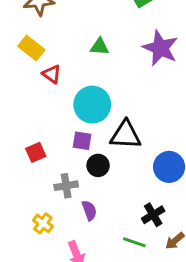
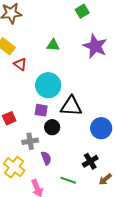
yellow cross: (43, 223) -> (14, 167), size x1.5
green line: (134, 242) -> (68, 180), moved

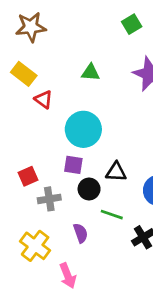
black triangle: (71, 106) -> (116, 172), moved, size x0.7
gray cross: (30, 141) -> (49, 199), moved
green line: (68, 180) -> (112, 215), moved

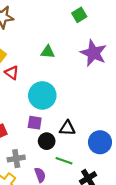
gray cross: (49, 199) -> (16, 159), moved

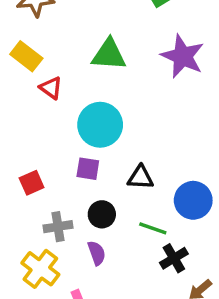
green triangle: (48, 52) -> (109, 55), size x1.5
black circle: (47, 141) -> (102, 214), moved
green line: (64, 161) -> (153, 228), moved

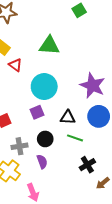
purple star: (183, 56) -> (92, 86), moved
purple square: (88, 169) -> (37, 112), turned -32
blue circle: (193, 200) -> (99, 116), moved
green line: (153, 228) -> (75, 138), moved

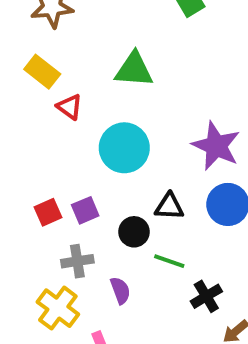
purple square: (37, 112) -> (85, 210), moved
green line: (75, 138) -> (169, 261), moved
black circle: (45, 139) -> (134, 232), moved

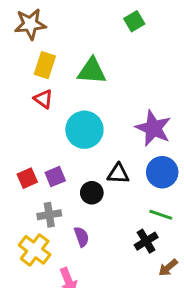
yellow rectangle: (42, 72) -> (45, 65), moved, turned 70
green line: (169, 261) -> (161, 215), moved

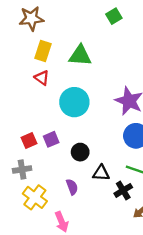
black triangle: (118, 174) -> (101, 173), moved
gray cross: (49, 215) -> (22, 169), moved

